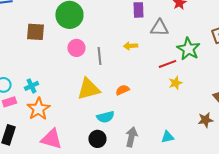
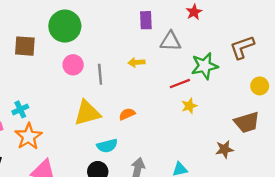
green star: (188, 49) -> (205, 66), turned 30

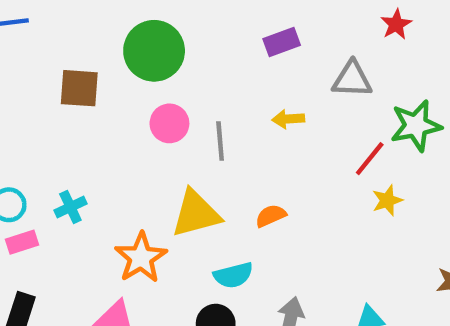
purple rectangle: (146, 20) -> (282, 42), moved, turned 72
red line: (180, 84) -> (370, 159), turned -30
orange star: (28, 136) -> (141, 258), moved

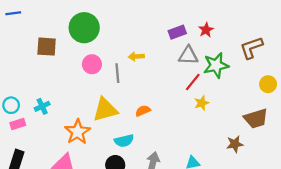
red star: (396, 24) -> (206, 30), moved
purple rectangle: (282, 42) -> (177, 32), moved
gray triangle: (352, 79) -> (188, 55), moved
yellow arrow: (288, 119) -> (136, 56), moved

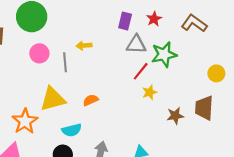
purple rectangle: (177, 32) -> (125, 21), turned -56
brown L-shape: (251, 48) -> (194, 23), moved, turned 55
brown trapezoid: (256, 119) -> (204, 108), turned 110
brown star: (235, 144) -> (175, 116), moved

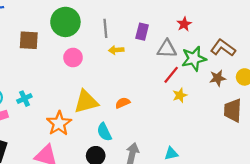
purple rectangle: (125, 21) -> (142, 32), moved
brown L-shape: (194, 23) -> (223, 48), moved
gray line: (65, 62) -> (105, 28), moved
brown star: (175, 116) -> (218, 78), moved
cyan semicircle: (72, 130) -> (104, 132), turned 78

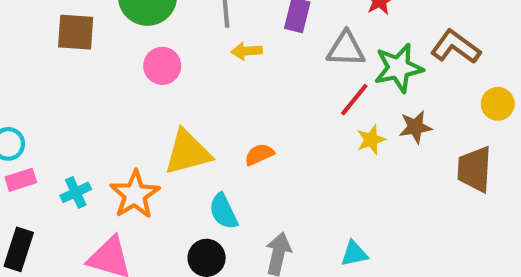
brown star: (218, 78) -> (415, 127), moved
cyan cross: (24, 99) -> (76, 192), moved

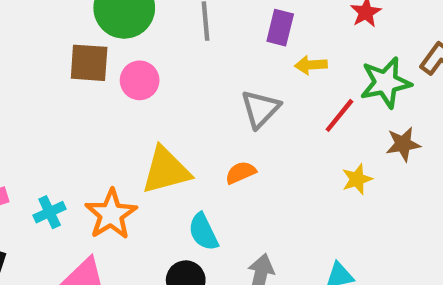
brown square: (76, 32) -> (89, 63), moved
gray triangle: (346, 49) -> (260, 109), moved, turned -48
yellow arrow: (247, 51) -> (311, 65), moved
yellow star: (371, 140) -> (357, 179), moved

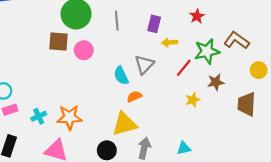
yellow triangle: (166, 170) -> (124, 124), moved
orange star: (111, 214) -> (69, 117), turned 30
cyan semicircle: (203, 232) -> (121, 76), moved

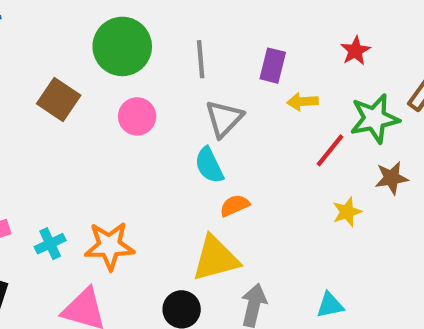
brown square: (58, 41) -> (59, 99), moved, turned 30
gray triangle: (144, 65) -> (224, 119), moved

